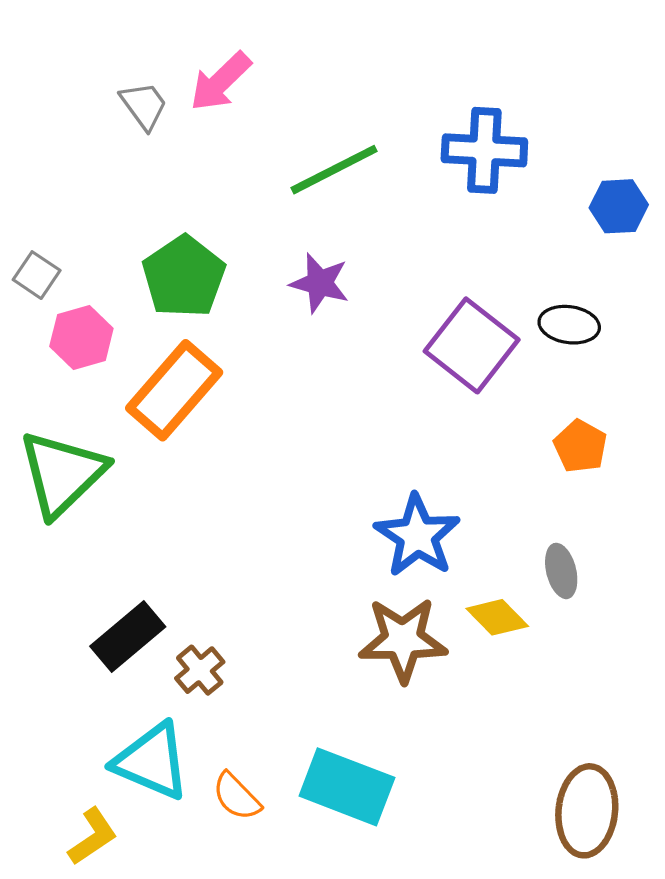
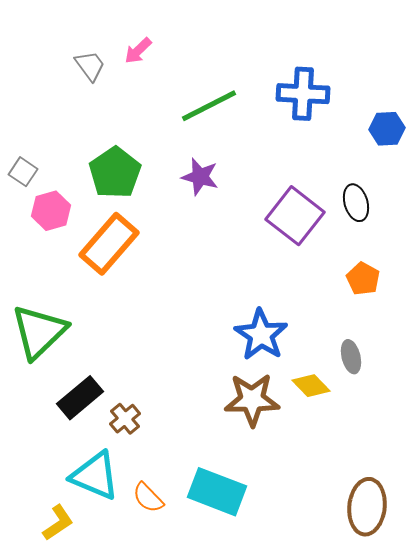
pink arrow: (221, 82) -> (138, 51), size x0.7
black ellipse: (569, 325) -> (356, 203), turned 66
green triangle: (62, 473) -> (39, 332), moved

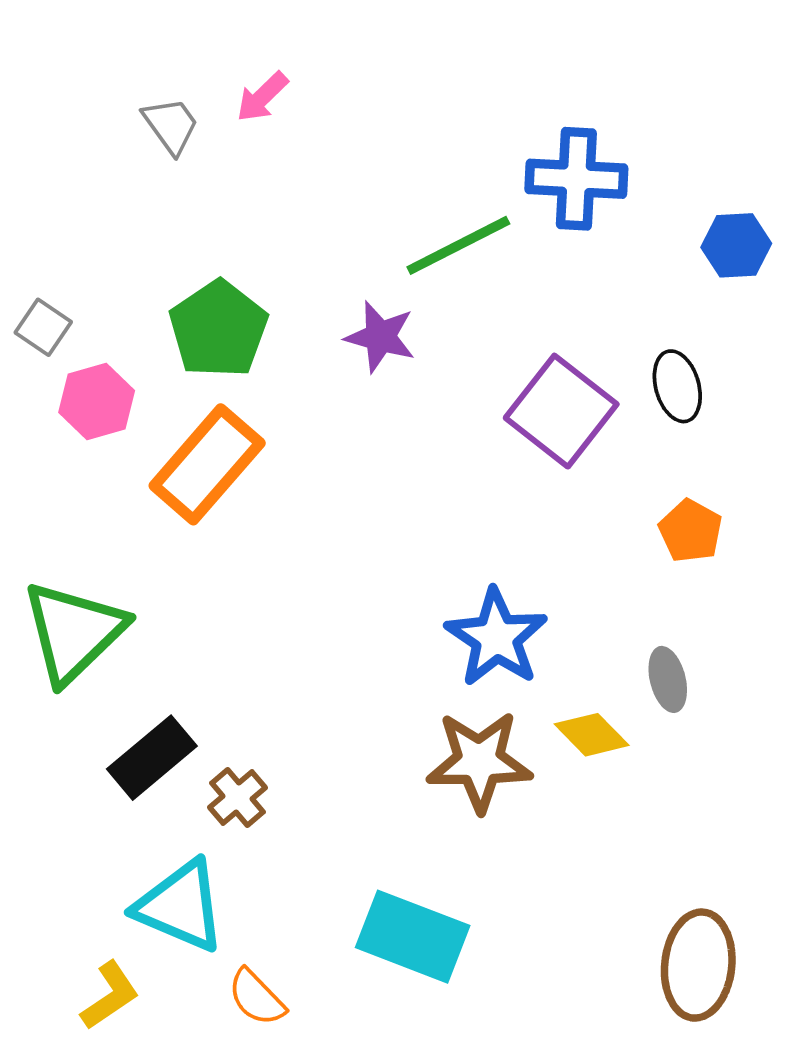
green line: (209, 106) -> (458, 245), moved
orange semicircle: (148, 498) -> (257, 997), moved

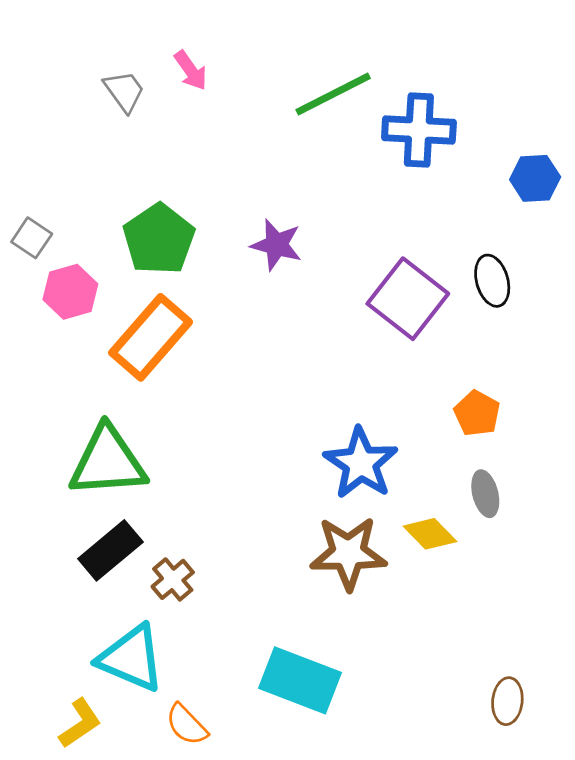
pink arrow: (262, 97) -> (191, 70), turned -81
green line: (458, 245) -> (333, 94), moved
orange pentagon: (691, 531) -> (477, 413), moved
green triangle: (74, 632) -> (108, 462), moved, turned 40
brown ellipse: (698, 965) -> (507, 701), size x0.6

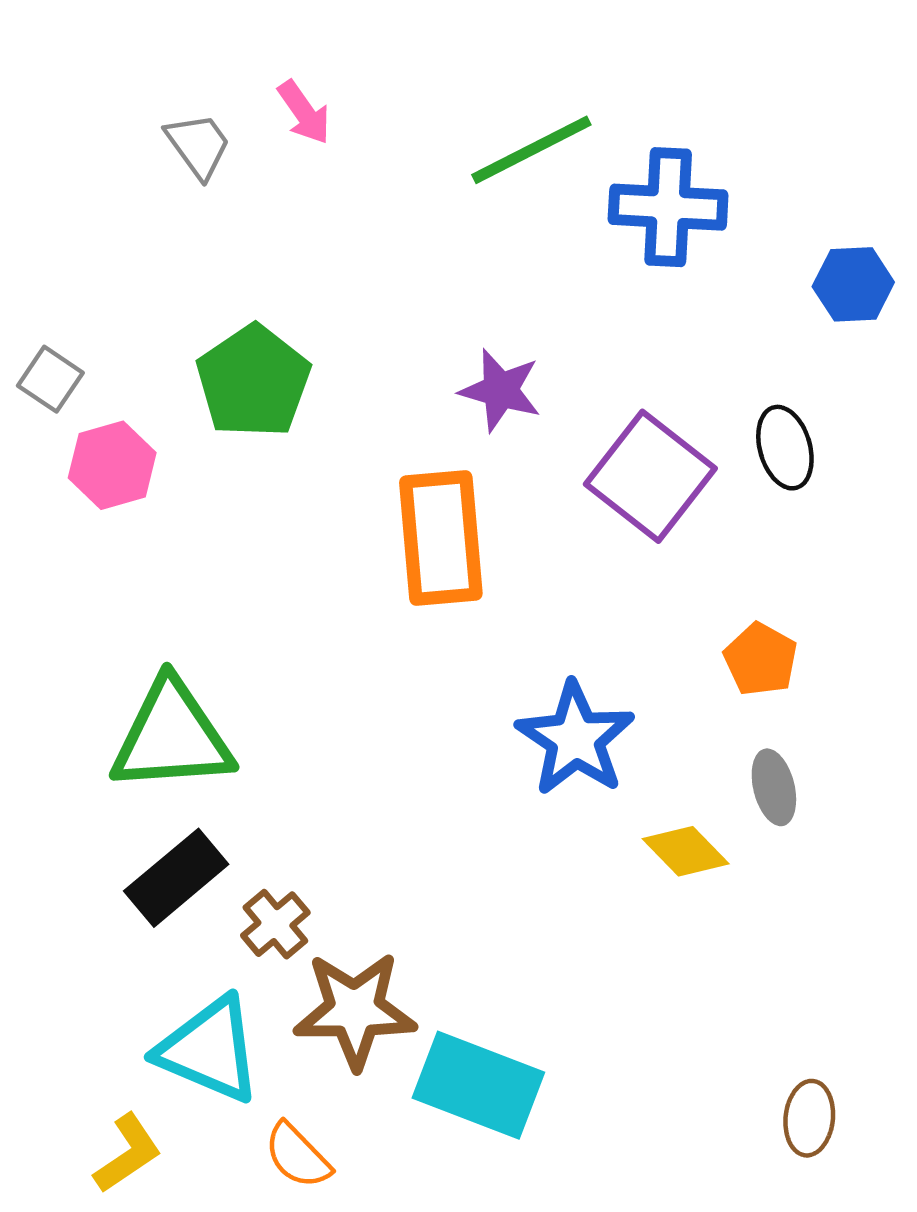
purple star: (276, 245) -> (500, 390), moved
orange rectangle: (151, 337) -> (441, 538), moved, turned -46
brown star: (348, 553) -> (355, 1010), moved

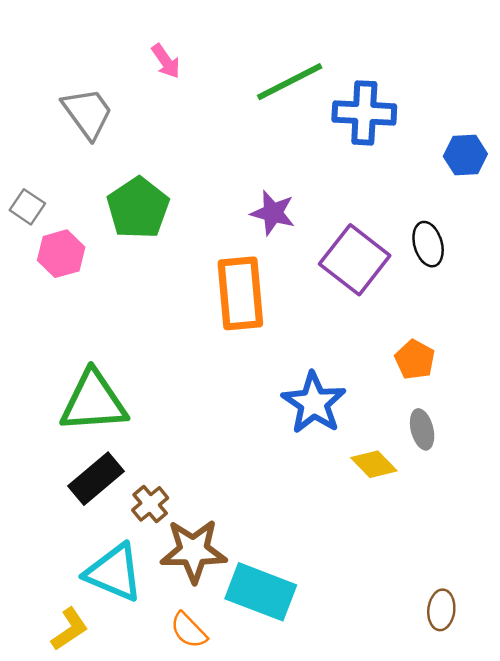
gray trapezoid: (198, 145) -> (88, 113), moved, size x1.4
orange semicircle: (297, 1156) -> (189, 630), moved

